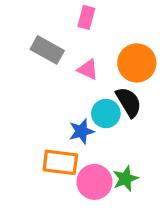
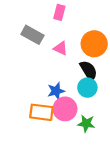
cyan circle: (106, 113) -> (87, 88), moved
green star: (125, 179) -> (86, 123), turned 30
pink circle: (94, 182) -> (65, 109), moved

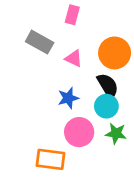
blue star: (56, 91) -> (68, 98), moved
orange rectangle: (41, 112) -> (50, 159), moved
green star: (86, 123) -> (116, 133), moved

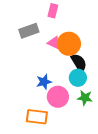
gray rectangle: (40, 42) -> (29, 31), turned -48
orange circle: (115, 53) -> (69, 44), moved
blue star: (68, 98) -> (44, 82), moved

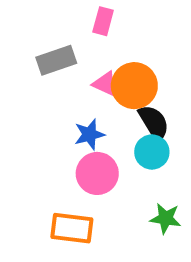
blue star: (44, 82) -> (89, 134), moved
pink circle: (58, 97) -> (97, 173), moved
green star: (85, 98) -> (166, 218), moved

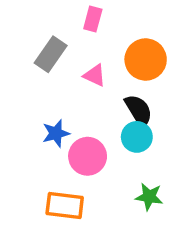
gray rectangle: (56, 60) -> (51, 54), turned -36
orange circle: (134, 86) -> (146, 60), moved
blue star: (89, 134) -> (56, 133), moved

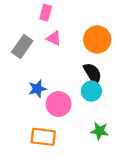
pink rectangle: (93, 19) -> (46, 13), moved
gray rectangle: (51, 54) -> (22, 47), moved
pink triangle: (95, 75) -> (54, 38), moved

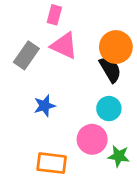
pink triangle: (54, 38) -> (64, 46), size x1.5
black semicircle: (93, 74) -> (110, 69), moved
pink circle: (59, 104) -> (92, 139), moved

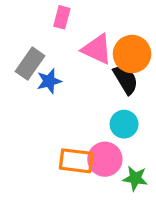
pink triangle: (64, 46) -> (97, 49), moved
blue star: (45, 106) -> (49, 81), moved
orange rectangle: (52, 163) -> (76, 161), moved

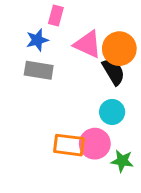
gray rectangle: (30, 64) -> (39, 70), moved, turned 64
blue star: (49, 81) -> (37, 40), moved

